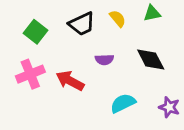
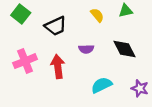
black trapezoid: (82, 24) -> (56, 26), moved
green square: (36, 32) -> (21, 14), moved
red arrow: (70, 81) -> (58, 66), turned 55

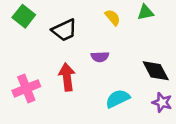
black diamond: (124, 49) -> (156, 71), moved
pink cross: (25, 61) -> (26, 88), moved

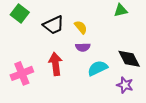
yellow semicircle: (113, 17) -> (81, 27), moved
cyan semicircle: (118, 99) -> (98, 68), moved
purple star: (162, 102) -> (125, 85), moved

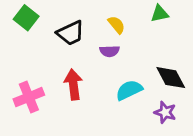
yellow semicircle: (81, 27) -> (116, 25), moved
purple semicircle: (83, 47) -> (110, 51), moved

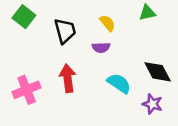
black trapezoid: (71, 33) -> (65, 31), turned -80
cyan semicircle: (129, 90) -> (119, 83), turned 60

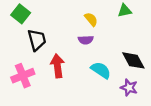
black trapezoid: (65, 31) -> (37, 40), moved

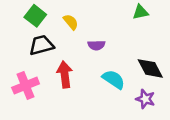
green square: (21, 14) -> (35, 16), moved
yellow semicircle: (91, 19) -> (71, 22), moved
black trapezoid: (37, 40) -> (41, 45), turned -90

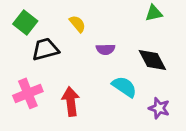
green square: (35, 16) -> (25, 23), moved
black diamond: (150, 68) -> (152, 60), moved
red arrow: (65, 75) -> (71, 101), moved

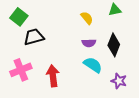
yellow semicircle: (77, 24) -> (87, 18), moved
purple semicircle: (106, 49) -> (89, 43), moved
black diamond: (152, 60) -> (114, 45), turned 50

